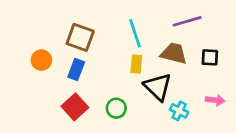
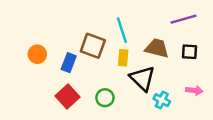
purple line: (187, 21) -> (183, 19), moved
brown square: (80, 37) -> (93, 46), moved

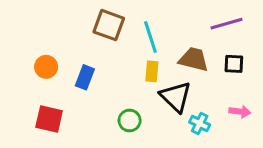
brown square: (93, 46) -> (109, 25), moved
red square: (67, 96) -> (49, 119), moved, turned -35

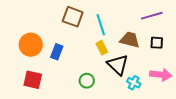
orange circle: (46, 67) -> (31, 45), size x1.5
yellow rectangle: (152, 71) -> (102, 48), turned -32
pink arrow: (240, 112) -> (161, 75), size x1.5

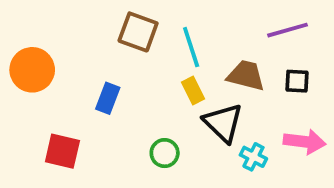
orange circle: (31, 45) -> (32, 70), moved

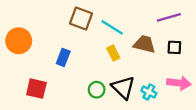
cyan line: (191, 47) -> (112, 27), turned -40
black triangle: (223, 123) -> (123, 87), moved

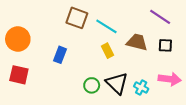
purple line: (169, 17) -> (160, 17), turned 50
red square: (36, 89) -> (19, 75), moved

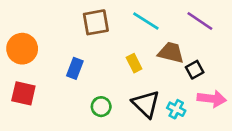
brown square: (77, 18) -> (96, 22), turned -30
cyan line: (106, 26) -> (146, 21), moved
black square: (165, 45) -> (195, 70), moved, turned -32
green circle: (92, 85) -> (101, 107), moved

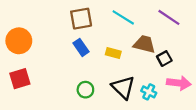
yellow rectangle: (134, 63) -> (113, 53), turned -48
blue rectangle: (75, 68) -> (81, 47), moved, turned -56
red square: (23, 93) -> (20, 79), turned -30

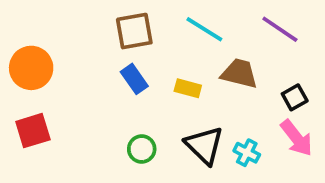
black square: (164, 59) -> (295, 97), moved
pink arrow: (179, 83) -> (297, 138), turned 45

